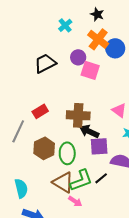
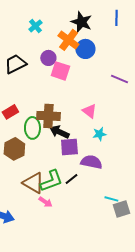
black star: (97, 14) -> (81, 22), moved, size x1.5
green ellipse: (67, 153) -> (32, 128), moved

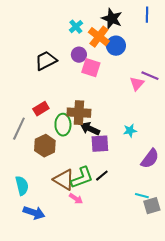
cyan cross: (35, 26) -> (76, 27), moved
pink triangle: (89, 111) -> (137, 84), moved, turned 35
purple semicircle: (91, 162) -> (150, 159), moved, turned 115

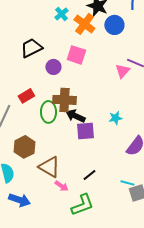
blue circle: (116, 46) -> (114, 25), moved
purple circle: (79, 55) -> (53, 67), moved
brown hexagon: (45, 146) -> (24, 147), moved
black line: (102, 176) -> (89, 175), moved
green L-shape: (82, 178) -> (82, 205), moved

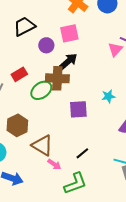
pink square: (76, 55) -> (69, 33), turned -30
green ellipse: (48, 112) -> (41, 90), turned 55
black arrow: (75, 116) -> (68, 61), moved, turned 114

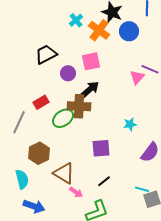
purple square: (78, 109) -> (101, 148), moved

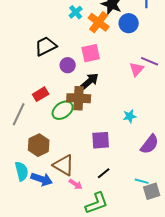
blue arrow: (34, 206) -> (42, 179), moved

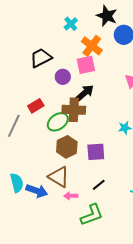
orange cross: (99, 22) -> (92, 46), moved
brown hexagon: (39, 145) -> (67, 147), moved
pink arrow: (76, 184) -> (71, 196), turned 144

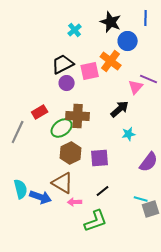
orange cross: (92, 46) -> (111, 61), moved
black trapezoid: (41, 58) -> (63, 64), moved
black arrow: (85, 93) -> (120, 109), moved

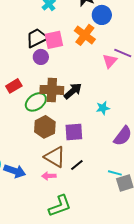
pink square: (90, 71) -> (54, 40), moved
black arrow: (120, 109) -> (73, 91), moved
brown triangle: (63, 183) -> (55, 157), moved
green L-shape: (96, 221) -> (60, 206), moved

